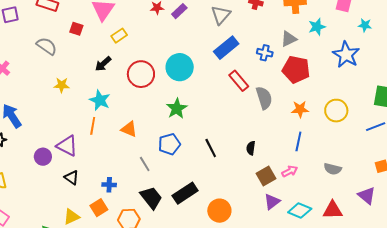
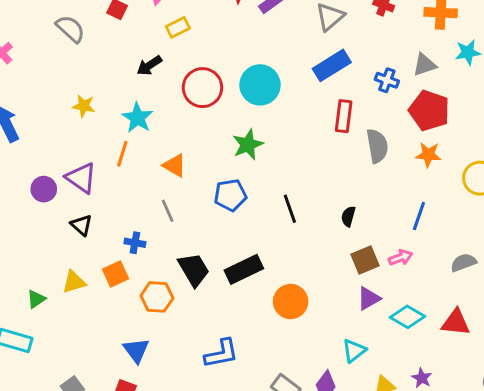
red rectangle: (239, 81) -> (344, 116), turned 40
yellow star: (62, 85) -> (84, 106), moved
orange star: (300, 109) -> (428, 155), moved
gray line: (145, 164) -> (168, 211), moved
gray semicircle: (333, 169) -> (463, 263), turned 138

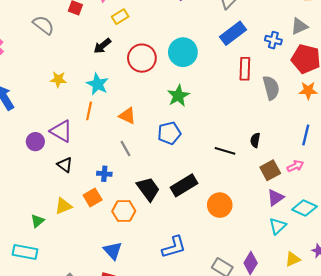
black line: (290, 209) -> (225, 151), moved, turned -48
cyan triangle: (354, 351) -> (278, 226), moved

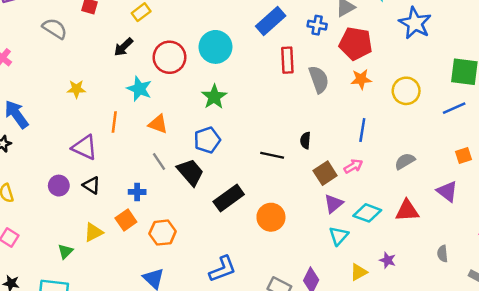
cyan star: (98, 84) -> (139, 89), moved
purple circle: (35, 142) -> (59, 186), moved
black trapezoid: (148, 189) -> (190, 172), moved

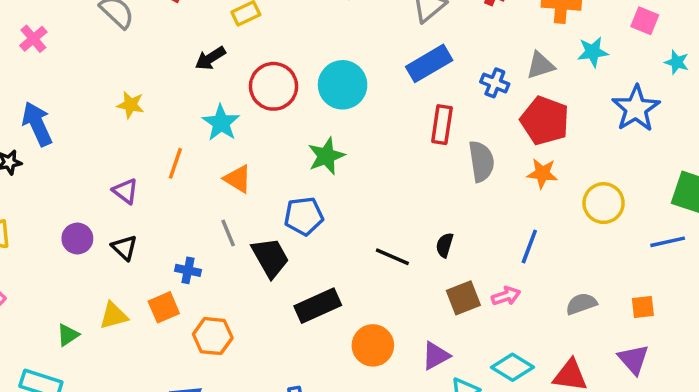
purple triangle: (85, 147) -> (125, 191), size x0.7
orange square: (463, 155) -> (643, 307), moved
purple triangle: (334, 204) -> (436, 356), moved

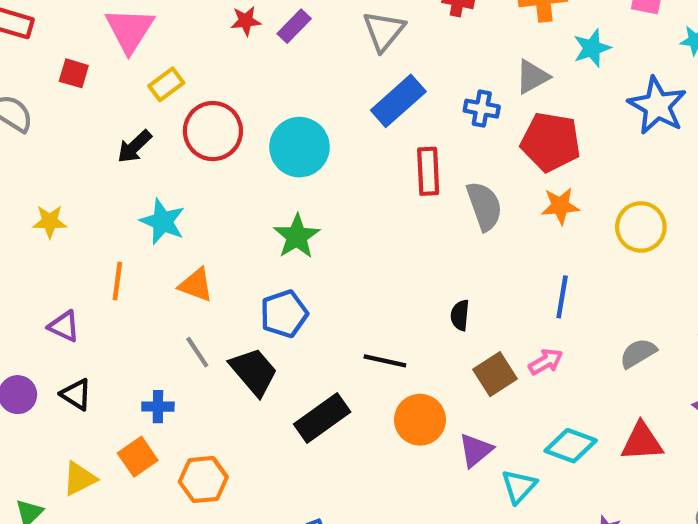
red circle: (273, 86) -> (213, 131), moved
black line: (392, 257) -> (385, 361), moved
orange circle: (373, 345) -> (420, 420), moved

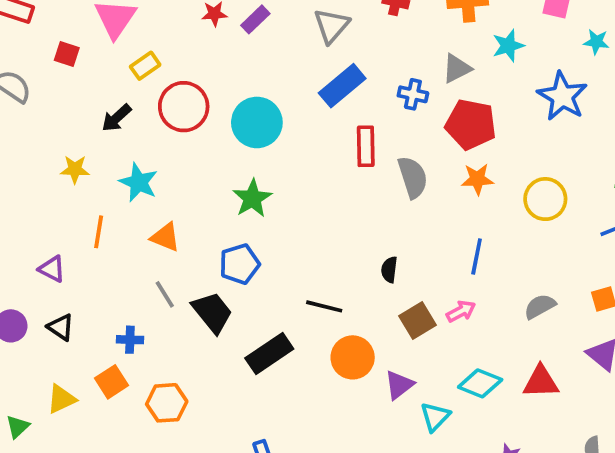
yellow star: (50, 222) -> (75, 169), moved

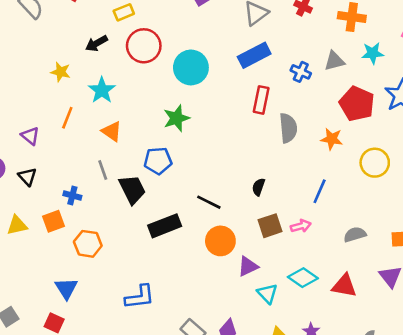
red pentagon: (471, 124) -> (357, 104), moved
cyan triangle: (435, 417) -> (267, 293), turned -40

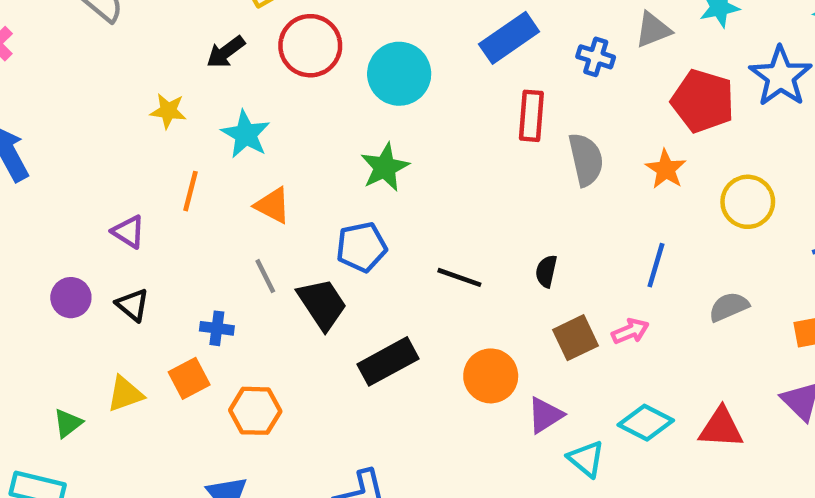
orange star: (332, 139) -> (666, 169), turned 30
black line: (209, 202) -> (459, 277), moved
gray semicircle: (355, 234) -> (729, 307), moved

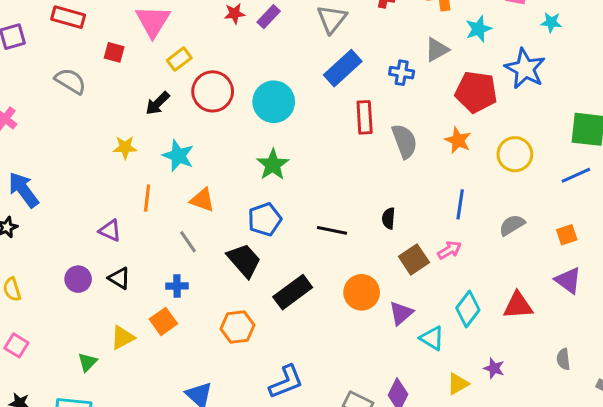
gray line: (265, 276) -> (188, 242), moved
orange hexagon: (255, 411) -> (238, 327), moved
cyan diamond: (646, 423) -> (468, 309), turned -72

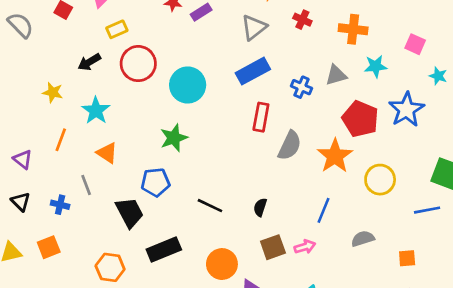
orange star: (458, 140) -> (335, 156), size x1.5
gray semicircle: (404, 141) -> (290, 146), turned 32
blue cross: (177, 286) -> (60, 205), moved

